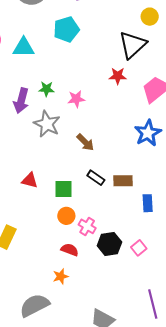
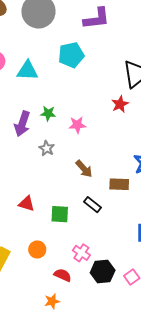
red star: (118, 76) -> (120, 104), turned -30
gray star: (47, 124) -> (47, 148), size x0.6
brown rectangle: (123, 181) -> (119, 184), moved
orange circle: (66, 216) -> (37, 249), moved

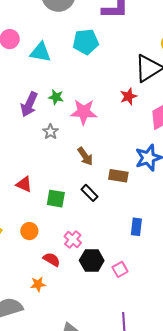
pink star: (77, 125) -> (84, 112), size x1.5

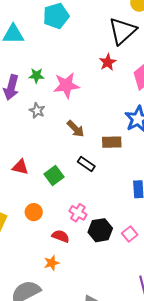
green square: (56, 199) -> (54, 175), turned -36

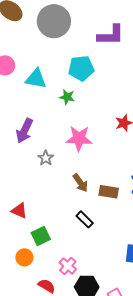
green star: (36, 76) -> (67, 97), moved
brown rectangle: (112, 142) -> (109, 192), moved
green square: (54, 175) -> (41, 236), moved

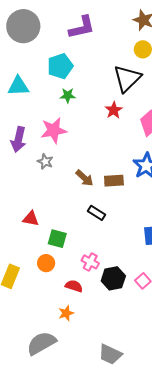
green star: (67, 97) -> (68, 95), moved
pink star: (79, 138) -> (54, 130), moved
green square: (41, 236) -> (57, 239), turned -36

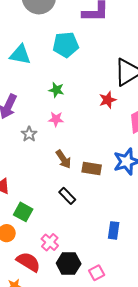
green star: (68, 95) -> (56, 90), moved
pink star: (54, 130) -> (56, 119), moved, size x0.6
red semicircle: (74, 286) -> (28, 262), size x1.4

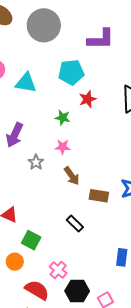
red star: (108, 100) -> (88, 99), moved
brown arrow: (63, 159) -> (72, 176), moved

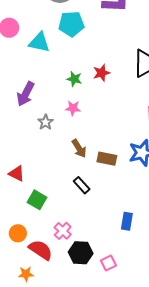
cyan pentagon: (71, 72) -> (71, 24), moved
red star: (88, 99) -> (101, 73), moved
brown arrow: (72, 176) -> (79, 148), moved
orange circle: (15, 262) -> (18, 233), moved

